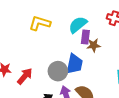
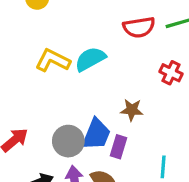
cyan semicircle: (78, 25) -> (90, 59), moved
purple rectangle: (85, 37) -> (119, 147), moved

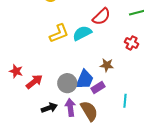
red semicircle: (139, 27) -> (101, 17), moved, turned -36
yellow L-shape: (53, 60) -> (59, 33), turned 130
purple rectangle: (119, 147) -> (98, 88), turned 40

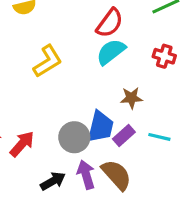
cyan semicircle: (82, 33) -> (111, 52), moved
cyan line: (125, 101) -> (159, 137), moved, turned -72

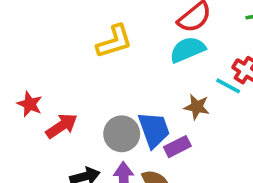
blue trapezoid: (101, 127) -> (154, 130), turned -48
cyan line: (159, 137) -> (228, 86), moved

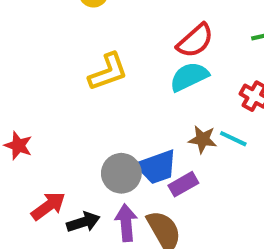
cyan line: (228, 86) -> (233, 139), moved
red arrow: (62, 126) -> (48, 206), moved
blue trapezoid: (154, 130) -> (157, 167), turned 93

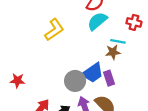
cyan line: (233, 139) -> (118, 41), moved
purple rectangle: (183, 184) -> (109, 78), turned -64

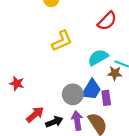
cyan semicircle: (97, 21) -> (98, 57), moved
blue trapezoid: (93, 73) -> (91, 90), turned -35

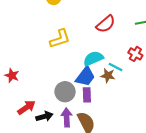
blue trapezoid: (91, 90) -> (85, 77), moved
purple rectangle: (106, 98) -> (87, 95), moved

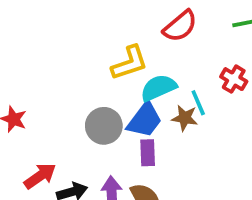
yellow L-shape: (60, 39) -> (130, 63), moved
cyan line: (115, 67) -> (198, 103), turned 40
gray circle: (65, 92) -> (104, 126), moved

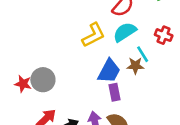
cyan semicircle: (158, 88) -> (125, 32), moved
gray circle: (104, 126) -> (43, 80), moved

